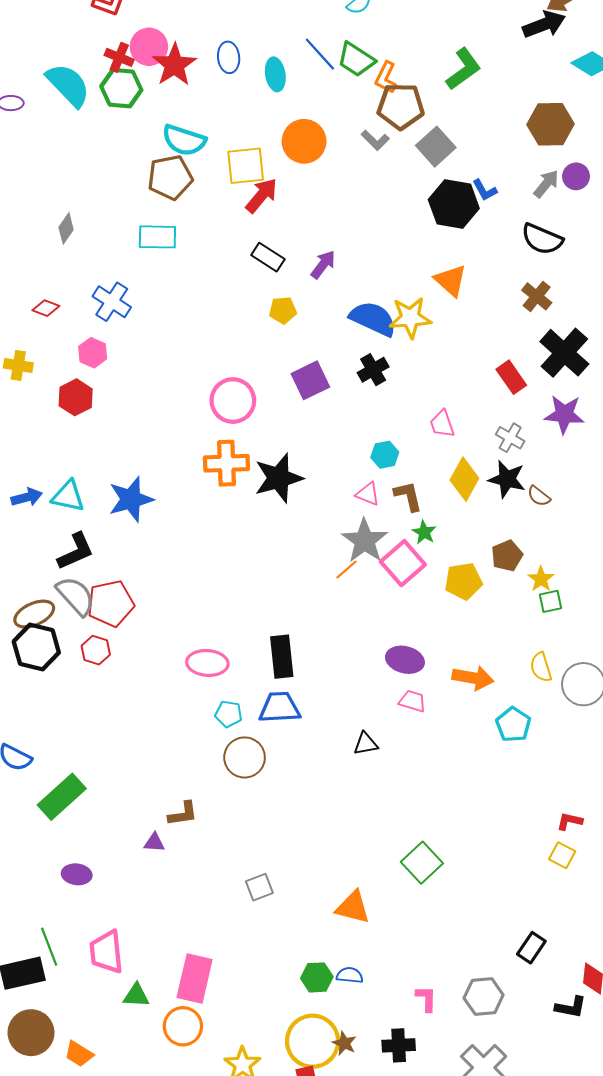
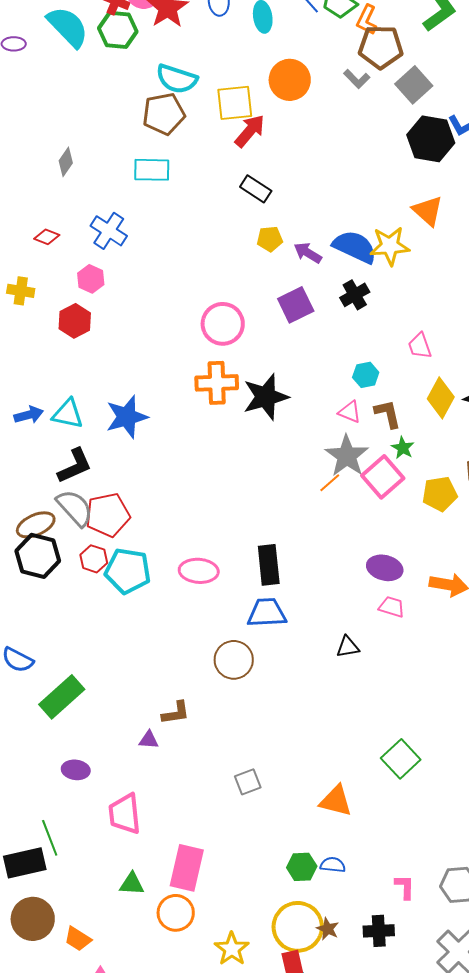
purple arrow: (323, 265) -> (308, 253), moved, turned -96
cyan pentagon: (229, 714) -> (128, 571), moved, size x1.8
pink trapezoid: (106, 952) -> (125, 814), moved

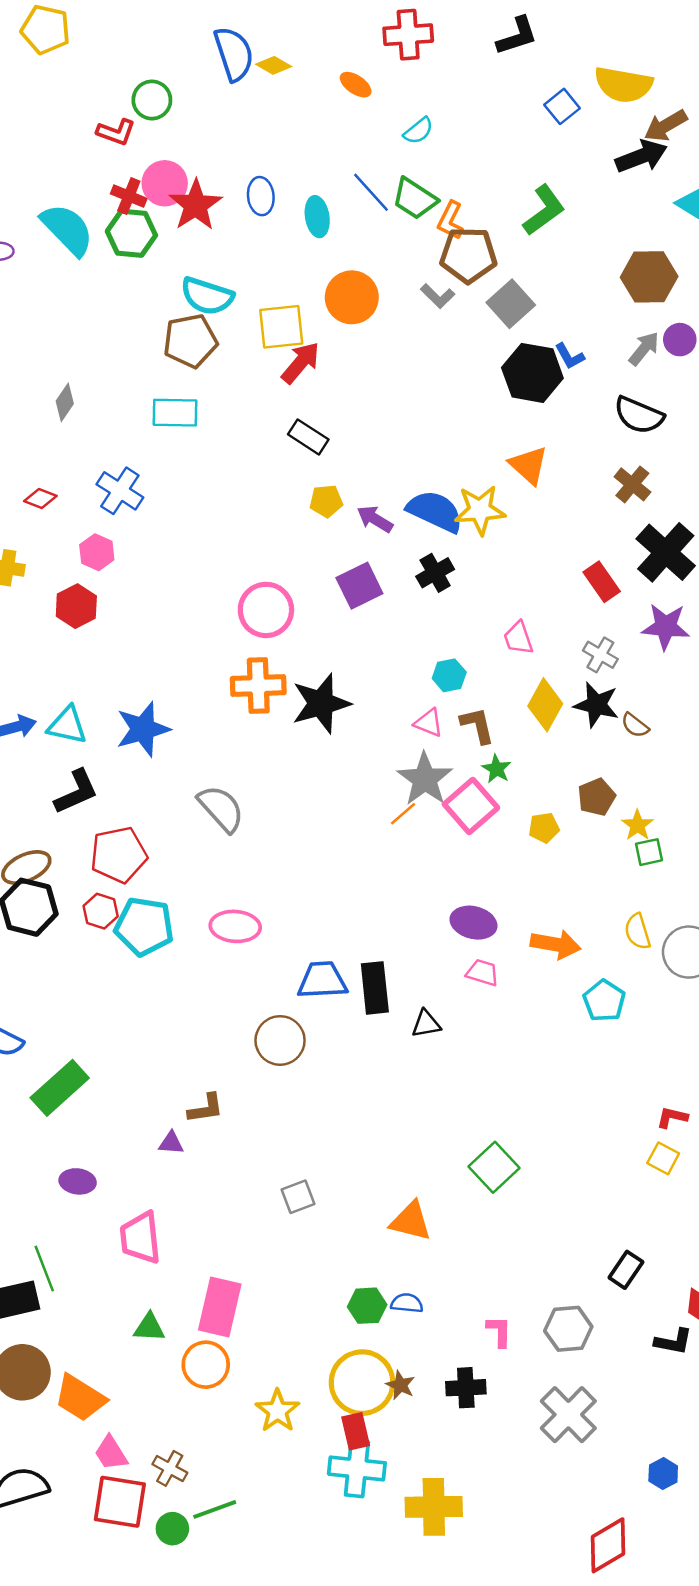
yellow pentagon: (440, 494) -> (544, 828), size x0.7
gray semicircle: (75, 508) -> (221, 809), moved
black rectangle: (269, 565) -> (375, 988), moved
orange trapezoid: (78, 939) -> (80, 1398), size x1.5

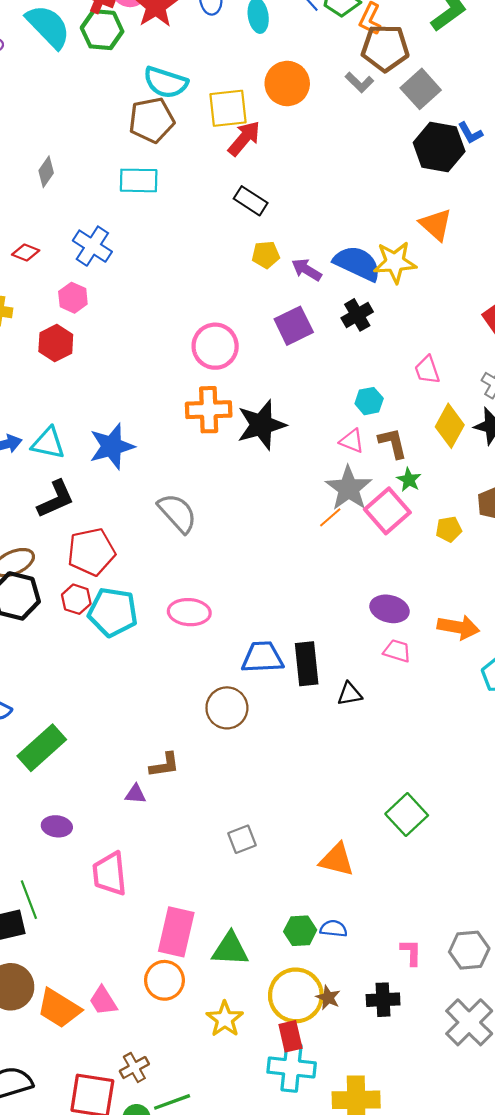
green triangle: (149, 1327) -> (230, 949), moved, size x1.4
pink trapezoid: (111, 1453) -> (103, 1001), moved
brown cross: (170, 1468) -> (134, 1068), turned 32

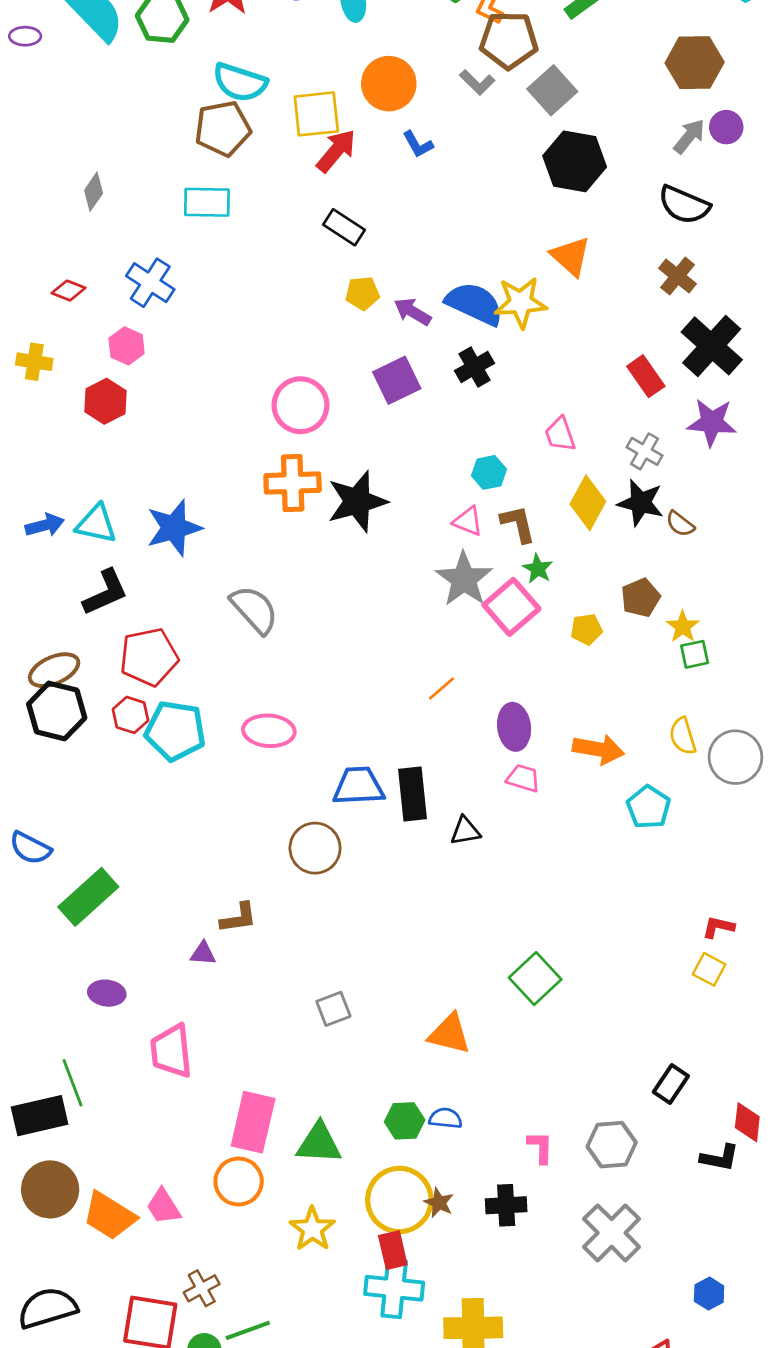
blue L-shape: (470, 133) -> (418, 144), moved
orange line: (330, 517) -> (442, 689), moved
purple ellipse: (390, 609) -> (514, 727), turned 69

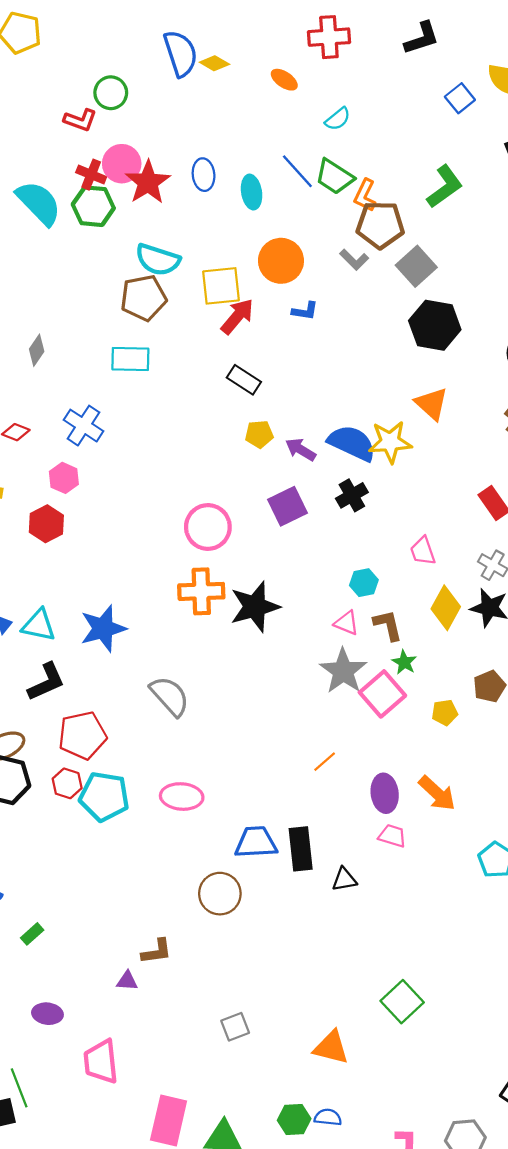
blue L-shape: (418, 144) -> (305, 311), turned -52
orange arrow: (598, 749) -> (437, 793), moved, turned 33
green rectangle: (88, 897) -> (32, 934), size x0.5

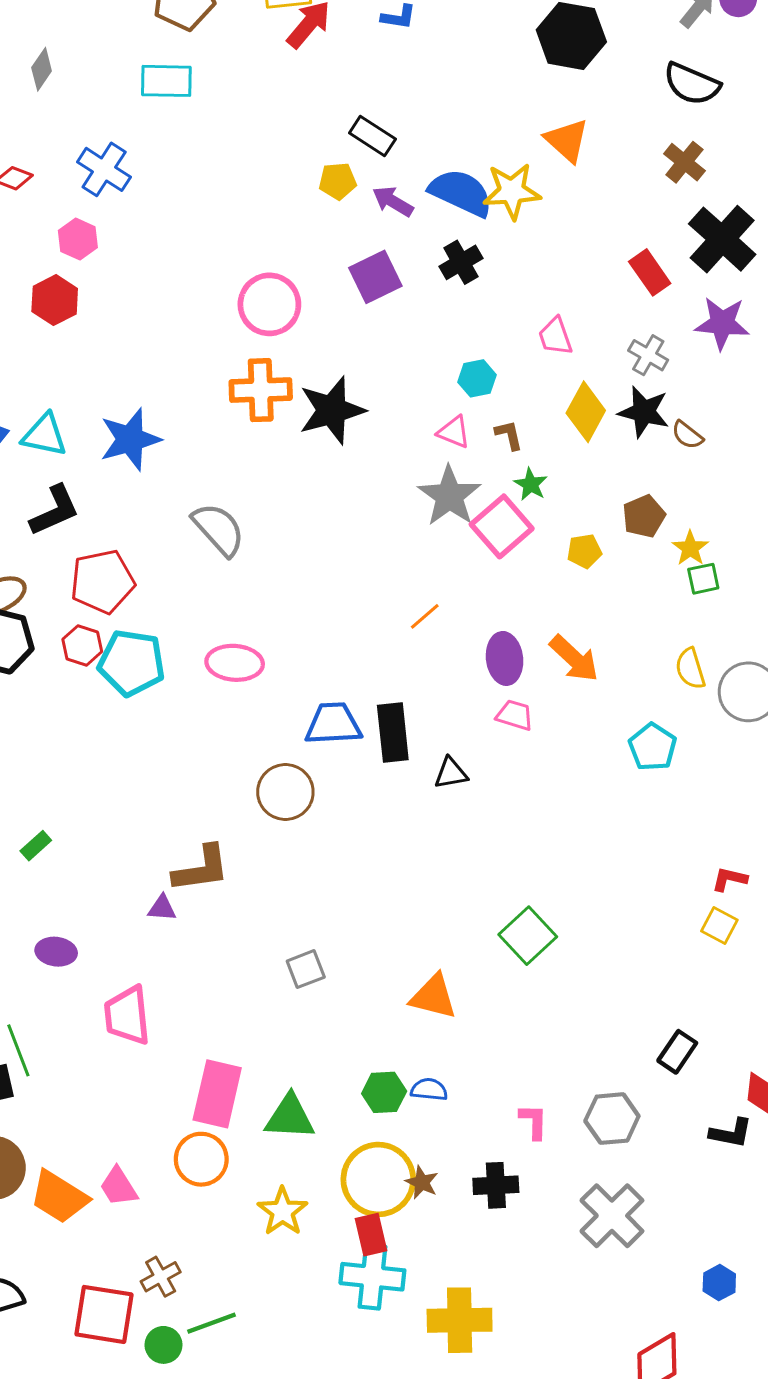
black rectangle: (244, 380) -> (372, 136), moved
brown L-shape: (388, 625) -> (509, 435), size x0.7
brown L-shape: (157, 951) -> (201, 869), size x1.4

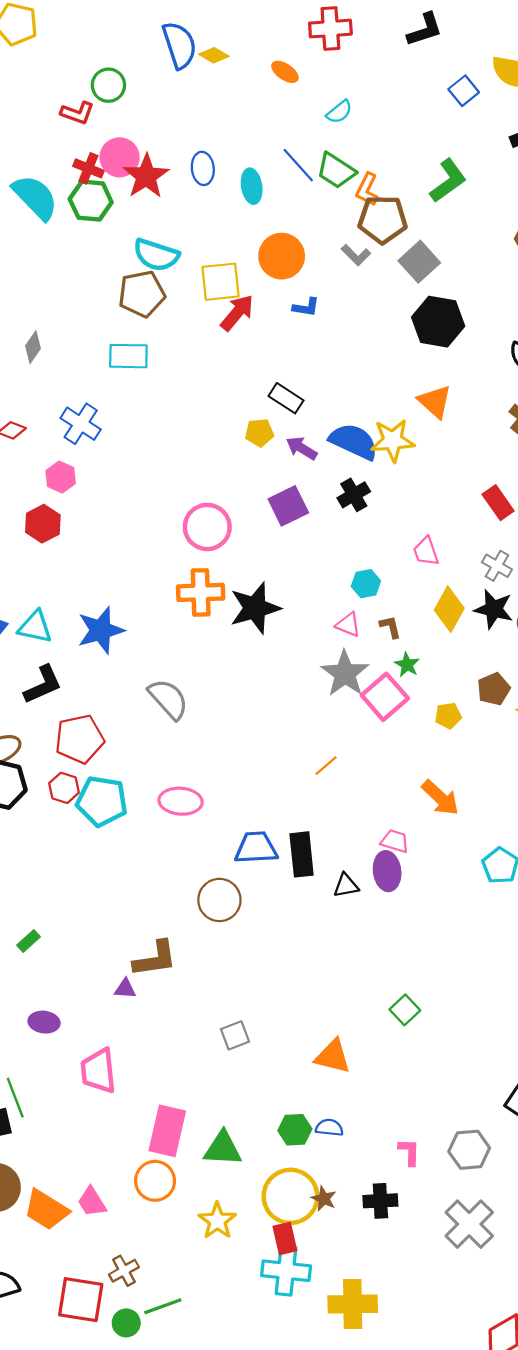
purple ellipse: (505, 658) -> (387, 871), moved
green square: (528, 936) -> (405, 1010), size x0.7

